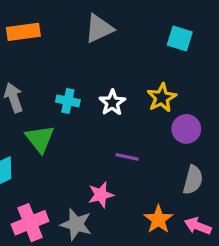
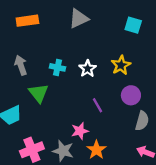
purple circle: (186, 129) -> (131, 95), moved
purple line: (127, 157) -> (98, 105), turned 48
orange star: (158, 219) -> (96, 150), moved

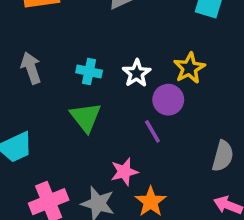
green triangle: (39, 93) -> (86, 117), moved
purple circle: (131, 95) -> (168, 100), moved

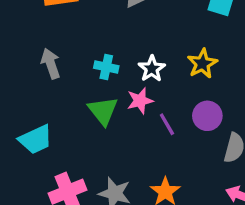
purple circle: (168, 100) -> (207, 116), moved
pink star: (124, 172) -> (140, 101), moved

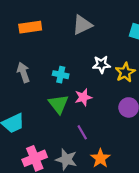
white star: (152, 69) -> (101, 64), moved, turned 30
purple line: (167, 124) -> (82, 132), moved

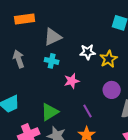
gray triangle: (82, 25) -> (53, 37), moved
green triangle: (58, 104) -> (50, 112), moved, turned 36
purple line: (82, 132) -> (88, 111), moved

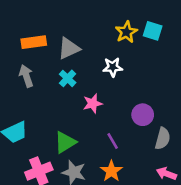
orange rectangle: (25, 19) -> (34, 42), moved
yellow star: (109, 59) -> (126, 32), moved
cyan cross: (52, 61) -> (68, 78), turned 32

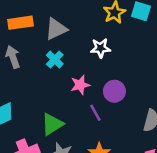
purple circle: (143, 115) -> (114, 91), moved
purple line: (113, 141) -> (95, 113), moved

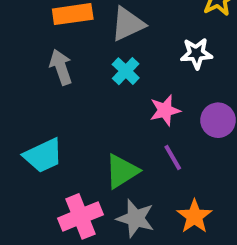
purple line: (95, 113) -> (173, 157), moved

